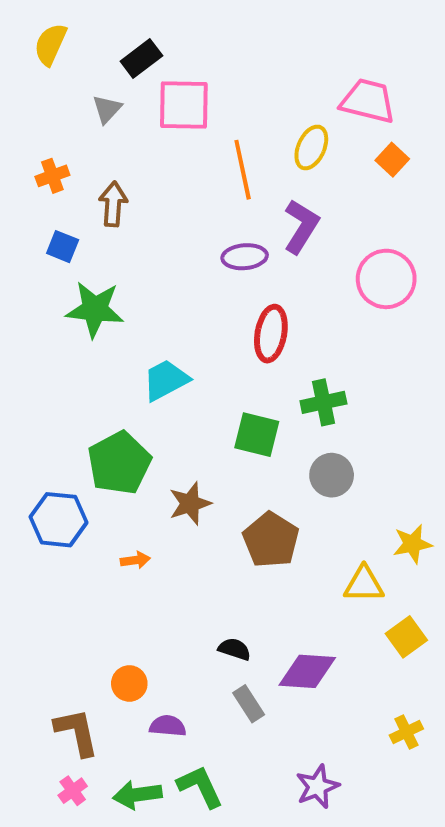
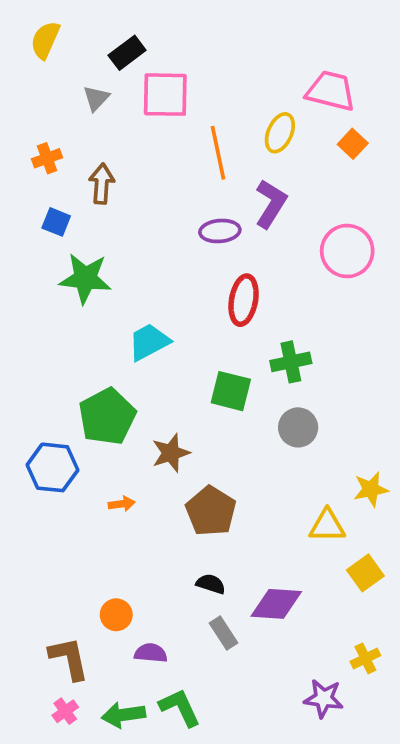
brown pentagon: (271, 540) -> (211, 511), moved
purple star: (317, 787) -> (324, 698), moved, turned 30

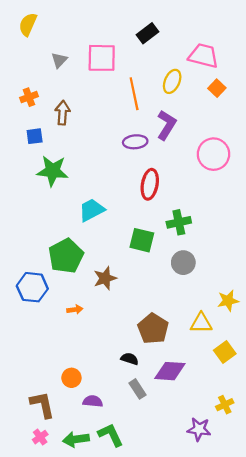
black rectangle: (127, 53) -> (148, 33), moved
blue square: (56, 222) -> (35, 136), turned -30
brown pentagon: (211, 511) -> (153, 329), moved

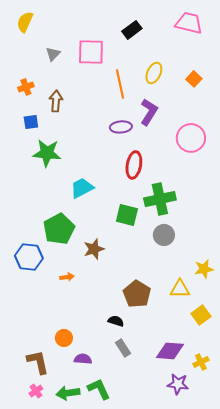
pink trapezoid: (203, 56) -> (189, 23), moved
green cross: (179, 222) -> (160, 199), size x1.4
purple diamond: (170, 371) -> (170, 351), moved

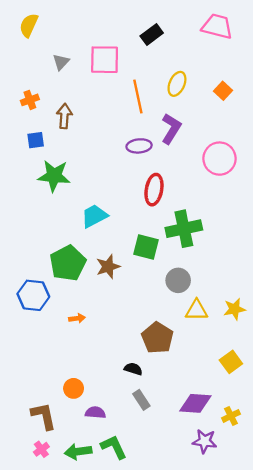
gray circle: (164, 235) -> (178, 280), moved
brown star: (94, 249) -> (108, 267), moved
yellow triangle: (180, 289) -> (197, 310), moved

